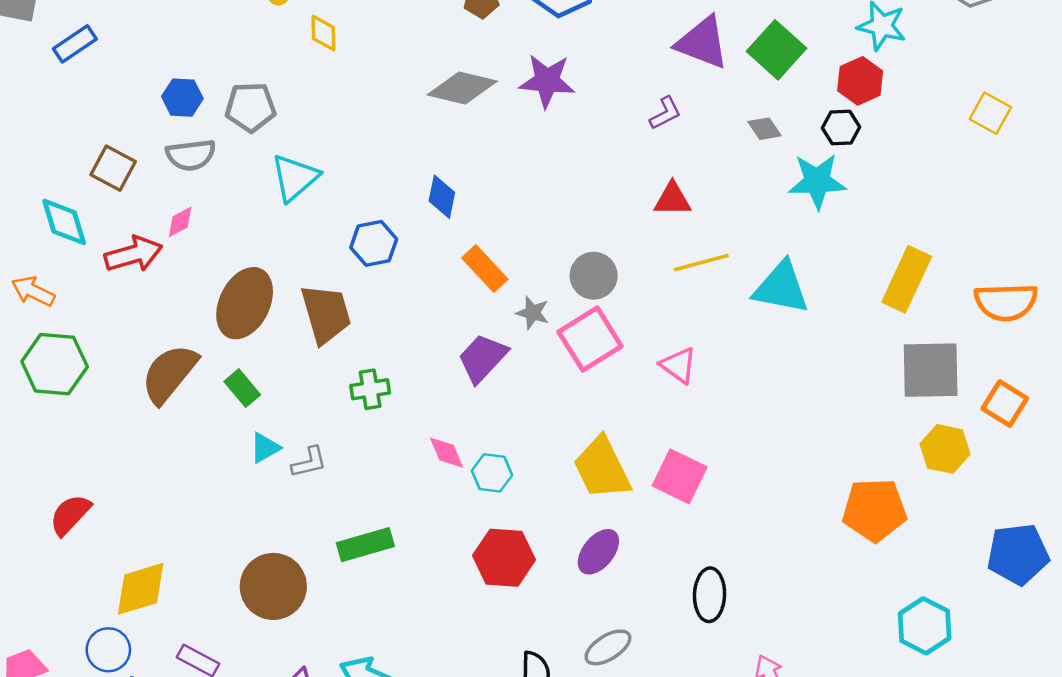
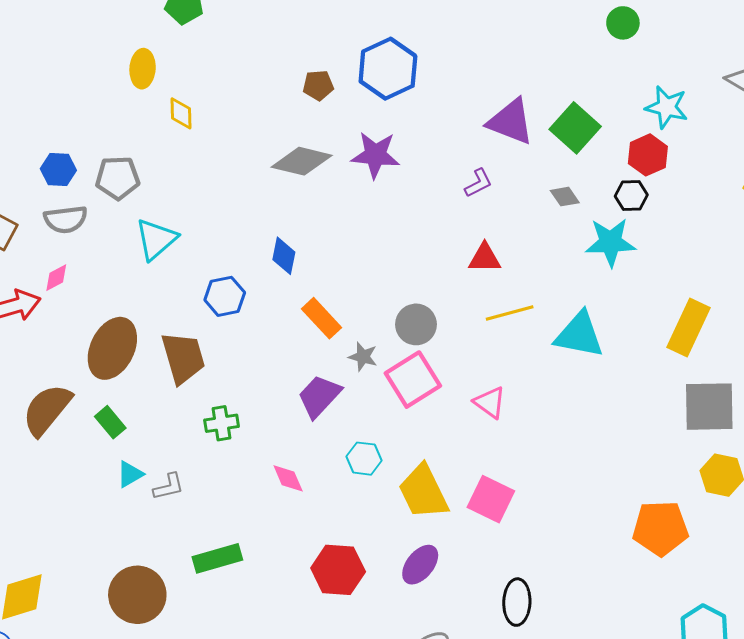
cyan hexagon: (492, 473) -> (364, 459), moved

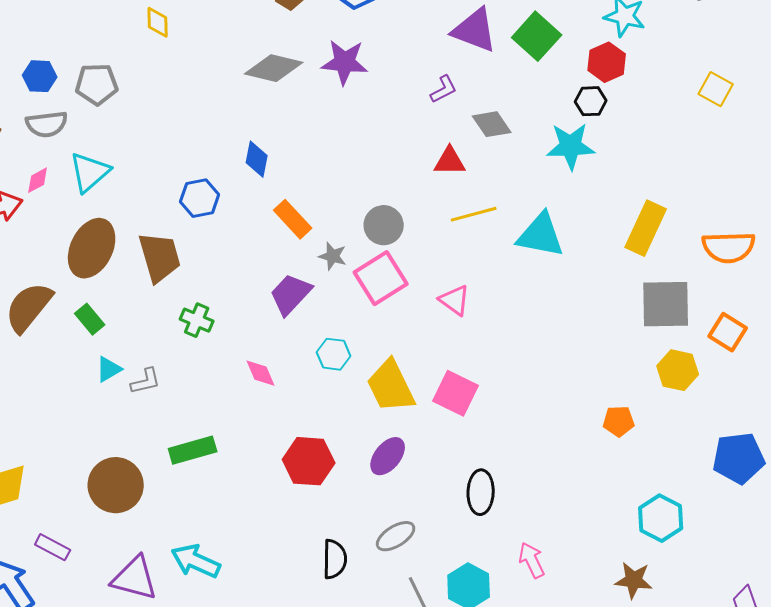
gray diamond: (565, 197) -> (492, 124), moved, size x1.4
cyan triangle: (156, 239) -> (90, 172), moved
green cross: (222, 423) -> (197, 320), turned 32
orange pentagon: (660, 528) -> (619, 421), size x0.6

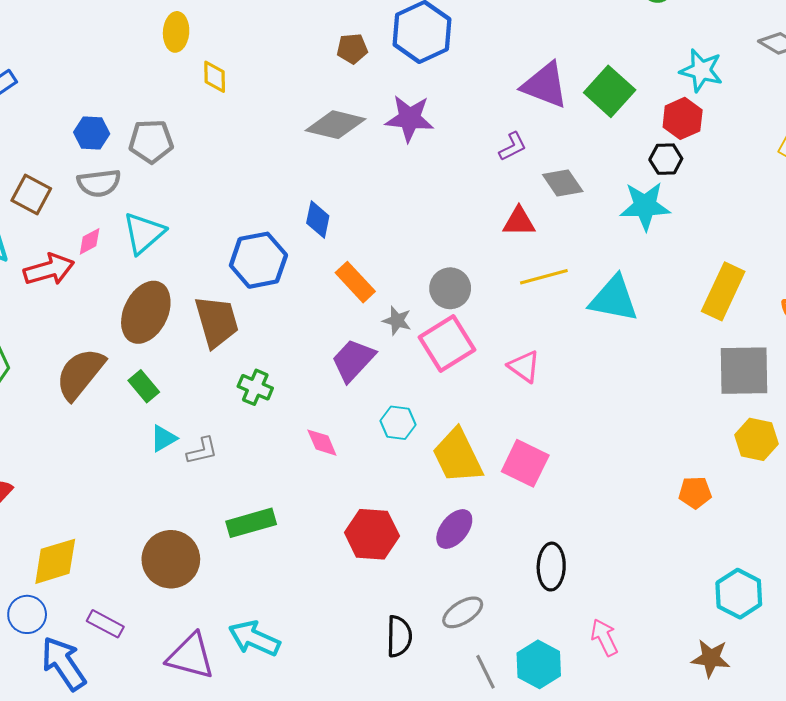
blue hexagon: (200, 198) -> (258, 260), size x1.4

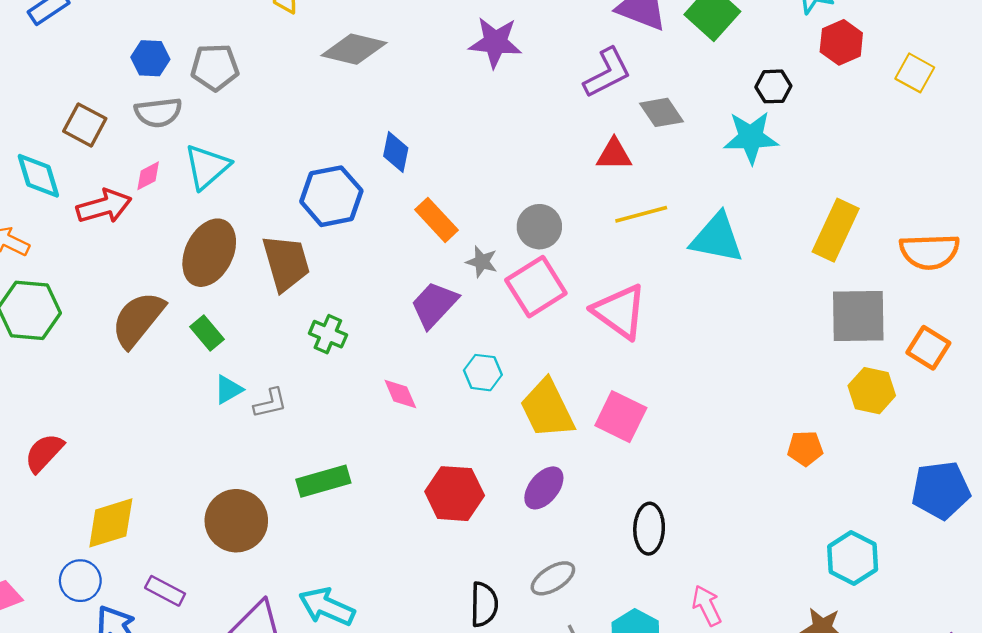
red hexagon: (683, 118) -> (841, 42), moved
gray diamond: (336, 125) -> (354, 49), moved
purple L-shape: (513, 147) -> (607, 73), size x1.6
pink triangle: (524, 366) -> (620, 312), size x1.6

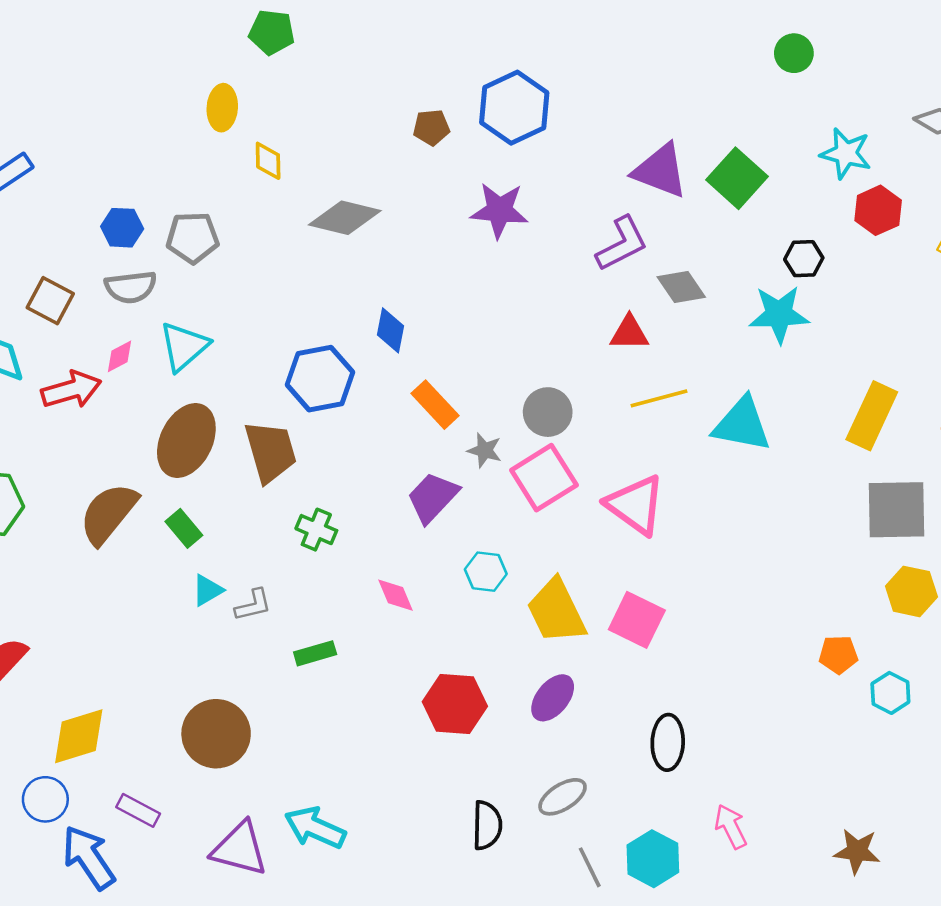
green rectangle: (323, 481) -> (315, 653), moved, size x0.7
cyan hexagon: (853, 558) -> (890, 693), moved, size x0.7

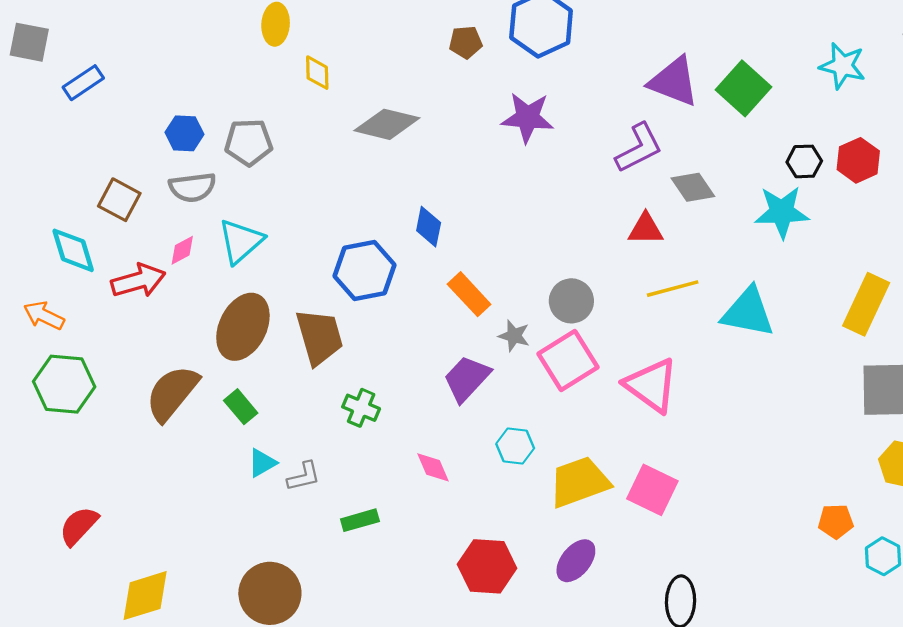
red hexagon: (878, 210) -> (858, 160), moved
yellow trapezoid: (556, 611) -> (579, 482), turned 96

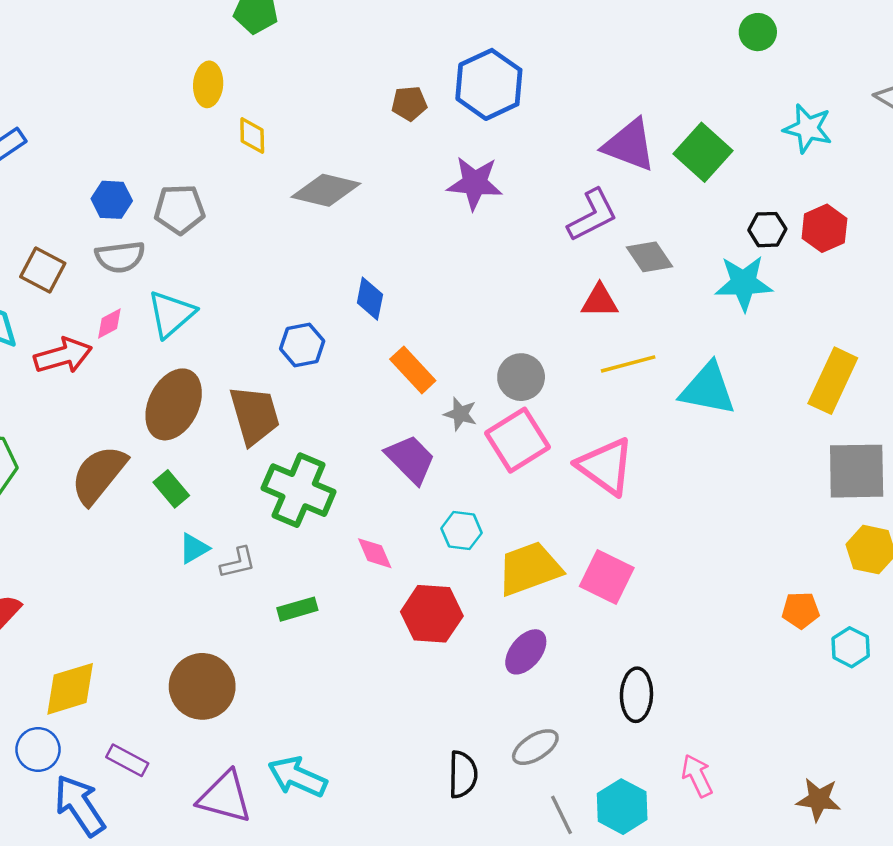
blue hexagon: (364, 271) -> (302, 345), size x0.7
purple trapezoid: (467, 379) -> (410, 459), turned 92
green cross: (361, 408) -> (299, 490), size x1.8
red hexagon: (487, 566) -> (432, 614), moved

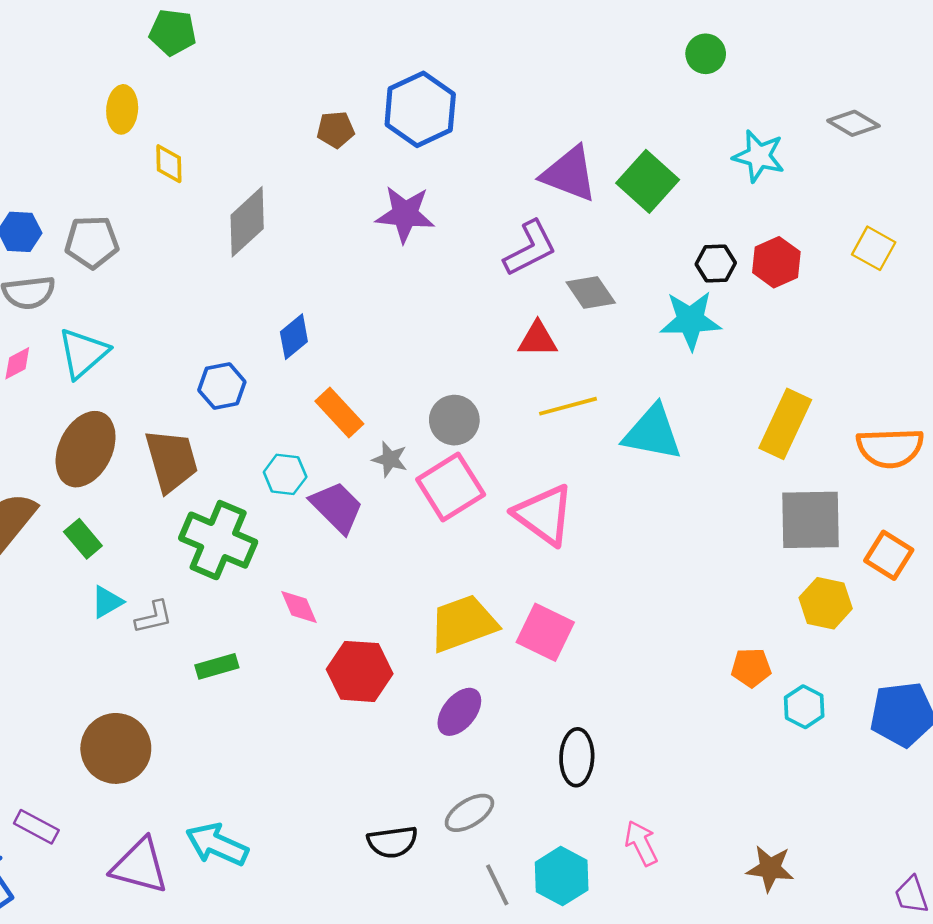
gray diamond: (326, 190) -> (247, 222), turned -56
blue diamond: (370, 299) -> (294, 337), turned 39
cyan hexagon: (462, 531) -> (285, 474), moved
black semicircle: (463, 774) -> (392, 842), turned 81

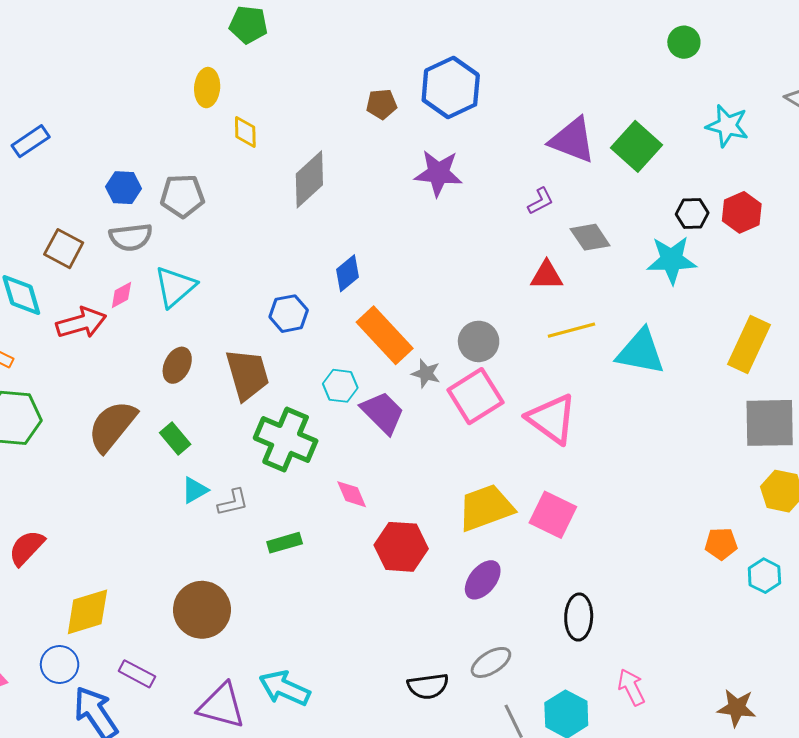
purple L-shape: (530, 248) -> (540, 201), size x0.6
orange rectangle: (339, 413) -> (385, 335), size x1.4
brown ellipse: (86, 449) -> (177, 365), size x0.6

